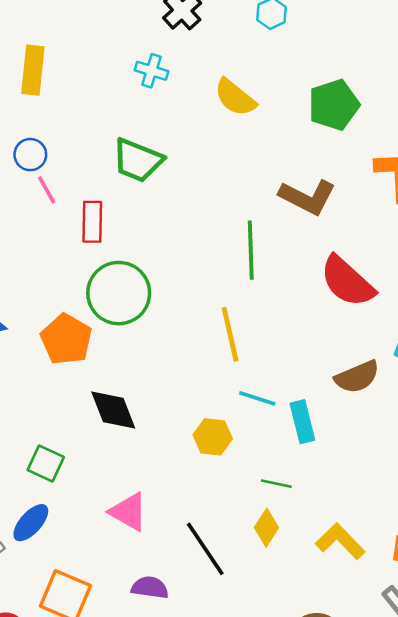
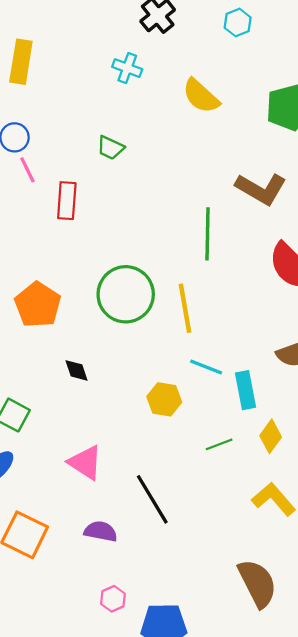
green trapezoid: (138, 160) -> (110, 148), size x0.6
green circle: (119, 293) -> (126, 294), moved
black diamond: (113, 410) -> (77, 370), size x0.6
green line: (276, 484) -> (219, 444), turned -36
yellow diamond: (266, 528) -> (271, 436), moved

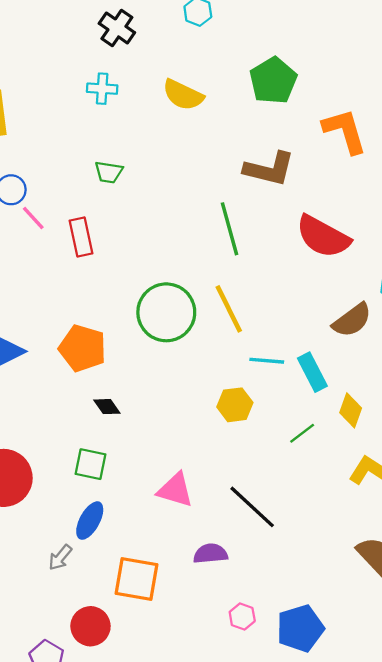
black diamond: (77, 370) -> (107, 407), moved

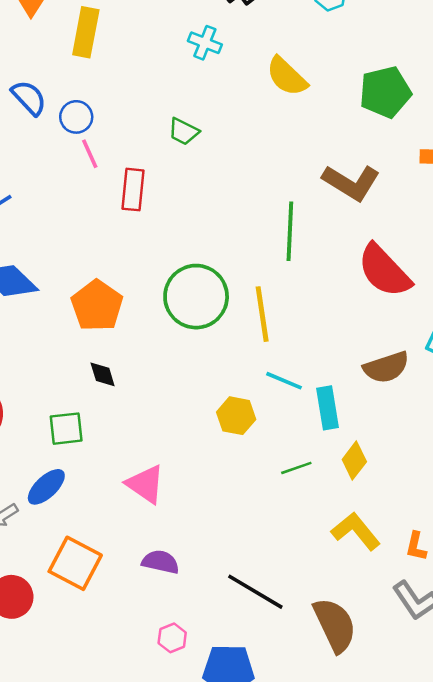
green square: (90, 464) -> (66, 429), turned -36
black line: (252, 507) -> (255, 592), moved, turned -30

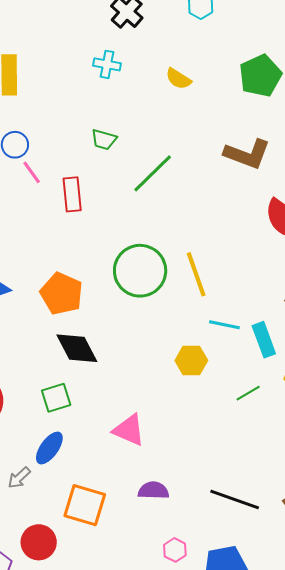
yellow semicircle: (287, 76) -> (178, 79), size x0.7
green line: (290, 231) -> (153, 173), moved, turned 54
black diamond: (103, 374) -> (77, 348), size x1.8

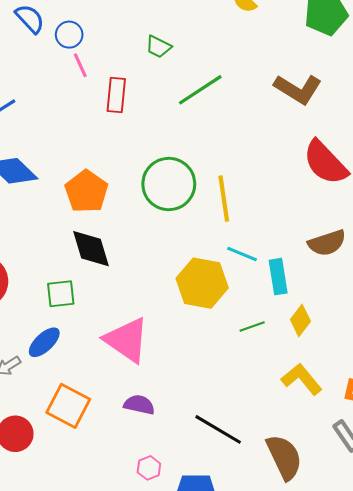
yellow hexagon: (191, 361) -> (202, 283), size x1.6
pink triangle: (129, 430) -> (127, 340), size x1.4

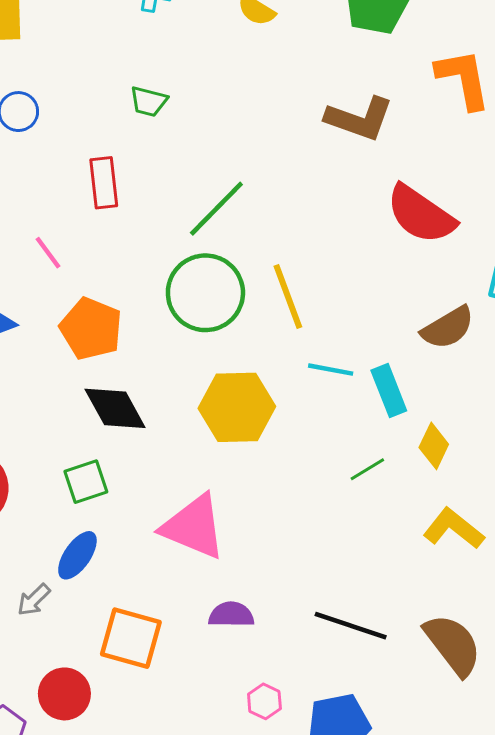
pink line: (80, 65) -> (48, 253), moved
green line: (200, 90) -> (216, 209), moved
yellow hexagon: (202, 283) -> (237, 407), moved

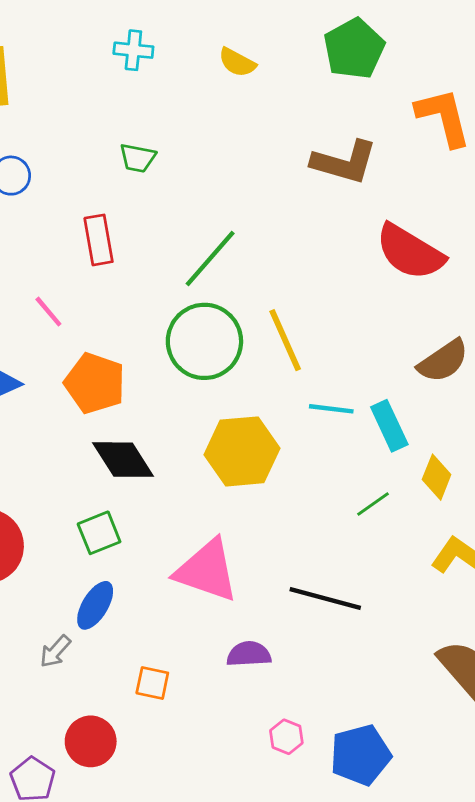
black line: (351, 626) -> (325, 598), moved
orange square: (131, 638) -> (152, 683), size x0.6

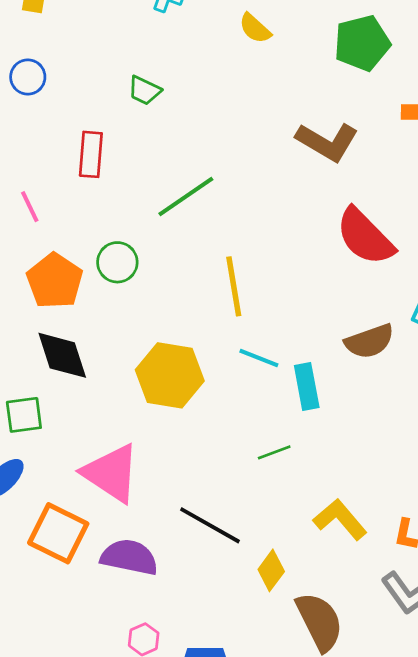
green circle: (204, 341) -> (117, 262), moved, size x0.6
yellow diamond: (437, 477) -> (271, 570), moved
purple semicircle: (249, 654) -> (129, 557), size x1.4
orange square: (152, 683) -> (58, 533), moved, size x1.8

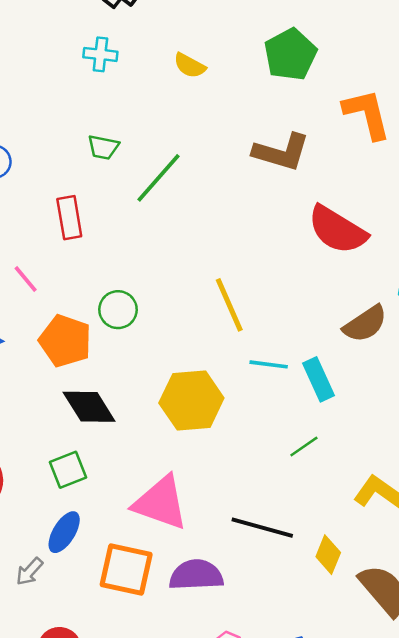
green line: (186, 197) -> (158, 178), moved

